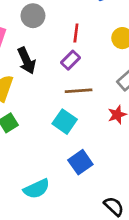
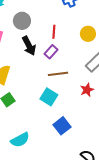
black arrow: (27, 61) -> (29, 46), moved
cyan semicircle: (37, 189) -> (20, 140), moved

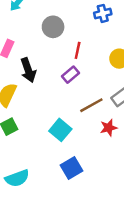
gray circle: (22, 21) -> (53, 27), moved
black arrow: (29, 46) -> (28, 70), moved
brown line: (58, 74) -> (91, 105), moved, turned -30

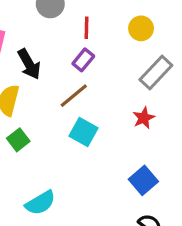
brown line: (91, 105) -> (74, 96), moved
blue square: (72, 168) -> (143, 180), moved

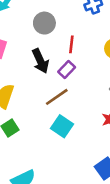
black arrow: (29, 64) -> (40, 61), moved

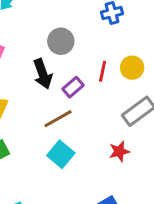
gray circle: (44, 23) -> (61, 41), moved
red line: (71, 44) -> (103, 71), moved

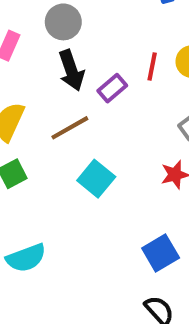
gray circle: (61, 41) -> (63, 22), moved
brown line: (58, 119) -> (70, 128), moved

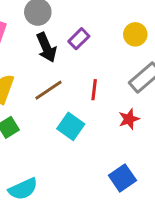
red line: (152, 67) -> (94, 90), moved
purple rectangle: (112, 88) -> (79, 39), moved

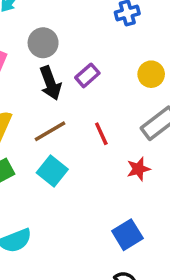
red line: (94, 90) -> (101, 134), turned -35
cyan square: (71, 126) -> (52, 171), moved

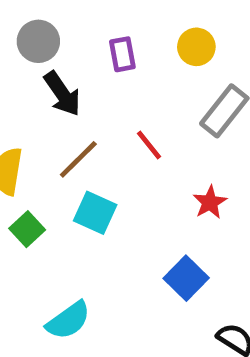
purple rectangle: (87, 75) -> (122, 54), moved, turned -45
red star: (138, 169) -> (210, 202), moved
blue square: (127, 235) -> (186, 278), moved

